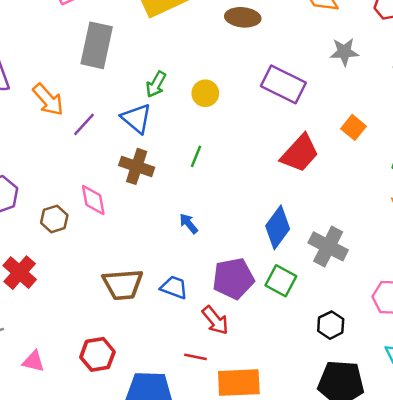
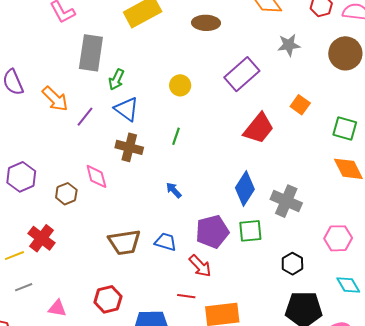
green arrow: (156, 84) -> (116, 79), moved
purple rectangle: (283, 84) -> (242, 74), turned -64
green square: (281, 281) -> (250, 231), turned -30

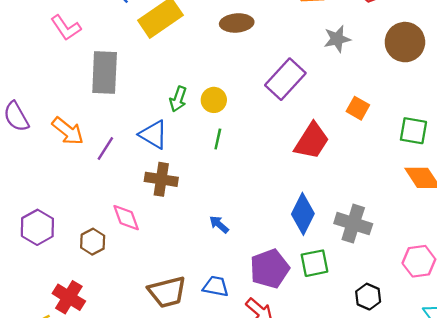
green arrow: (116, 79) -> (178, 99), moved
green line: (176, 136) -> (218, 139), moved

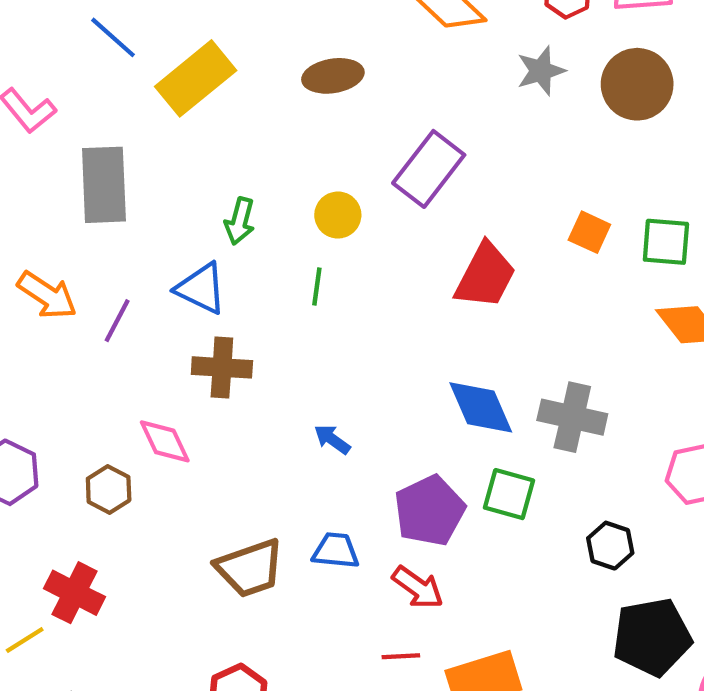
gray star: (337, 39) -> (541, 71), moved
yellow circle: (214, 100) -> (338, 215), moved
orange square: (358, 108) -> (589, 232), moved
blue diamond: (303, 214) -> (481, 407), turned -45
green square: (314, 263) -> (509, 494), turned 32

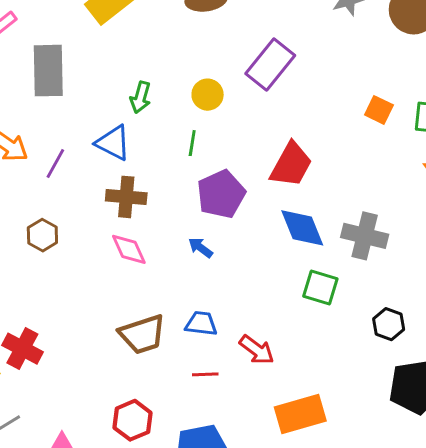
red trapezoid: (485, 276) -> (291, 165), moved
pink diamond: (165, 441) -> (129, 249), moved
brown hexagon: (109, 489) -> (42, 235), moved
purple pentagon: (429, 511) -> (221, 194), moved
red line: (401, 656) -> (205, 374), moved

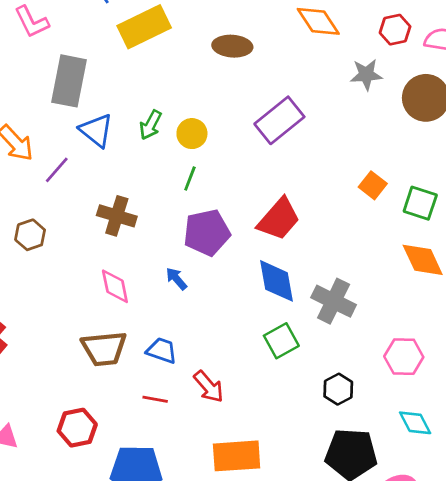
yellow circle: (208, 95) -> (192, 134), moved
blue triangle: (113, 143) -> (96, 130), moved
pink diamond: (129, 249) -> (115, 286), moved
green square: (320, 287) -> (281, 341), turned 32

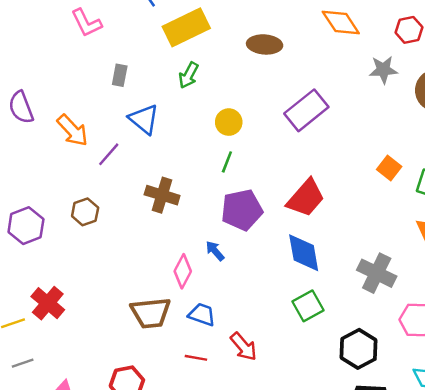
gray rectangle: (69, 81) -> (120, 75), size x0.5
green arrow: (151, 125) -> (189, 75), moved
pink diamond: (115, 286) -> (183, 271), moved, turned 40
gray cross: (334, 301) -> (377, 273), moved
black hexagon: (338, 389) -> (359, 349), size x1.4

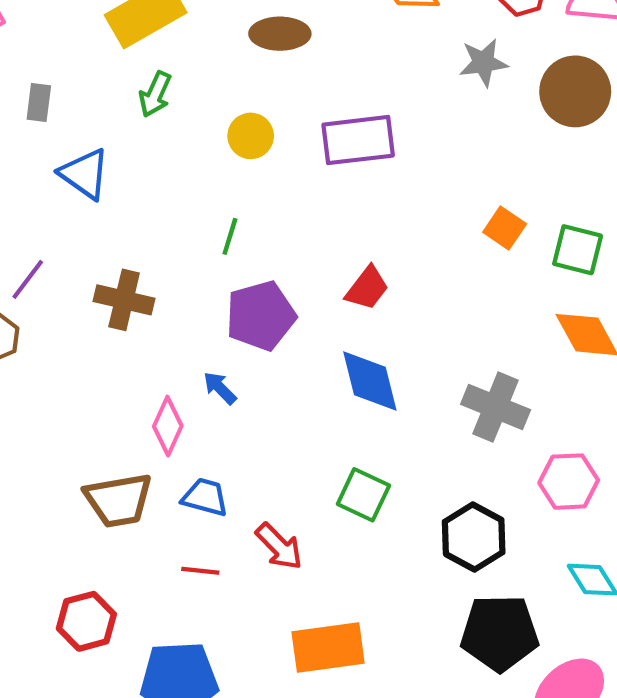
purple rectangle: (306, 110) -> (358, 140), turned 36
yellow circle: (229, 122) -> (251, 136), moved
purple line: (109, 154) -> (28, 279), moved
red trapezoid: (306, 198) -> (367, 288), size x0.7
green square: (308, 306) -> (363, 495), moved, turned -32

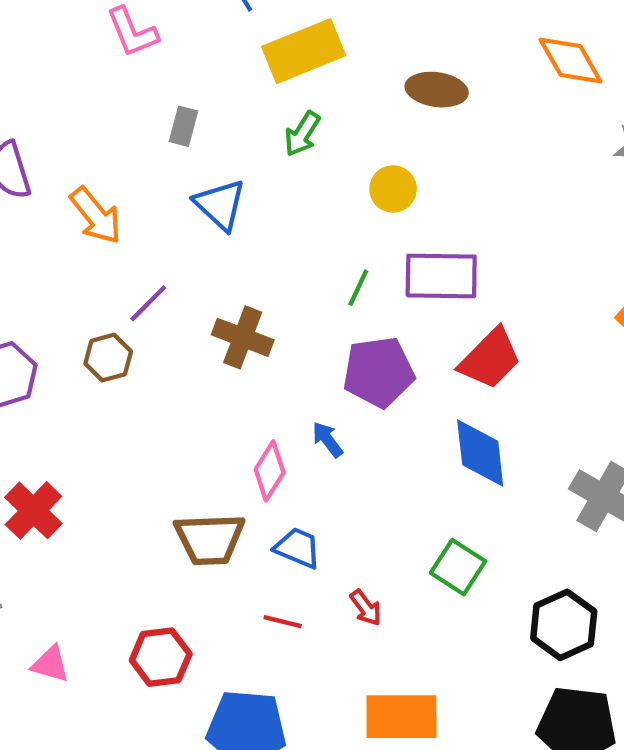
purple rectangle: (358, 140) -> (441, 276), moved
red trapezoid: (367, 288) -> (490, 359), size x1.4
red arrow: (279, 546) -> (366, 608), size x0.7

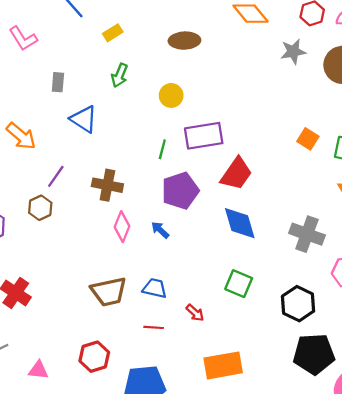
yellow rectangle: (304, 51) -> (113, 33), size x0.5
pink diamond: (270, 471) -> (122, 227), moved

